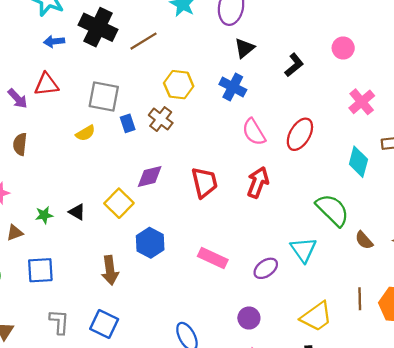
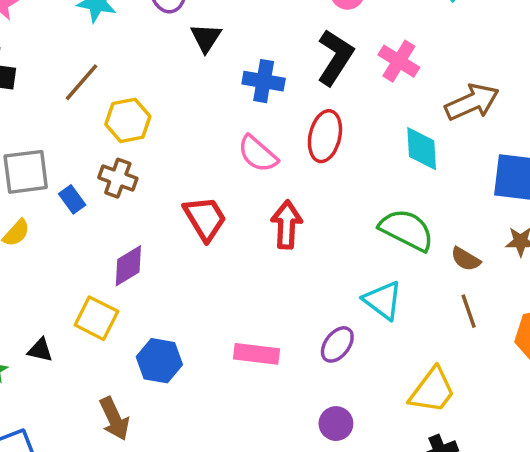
brown line: (143, 41) -> (81, 82), moved
black L-shape: (294, 65) -> (335, 57), moved, size x1.5
blue cross: (233, 87) -> (264, 81), moved
red trapezoid: (204, 182) -> (205, 218), moved
brown line: (360, 299) -> (469, 311), moved

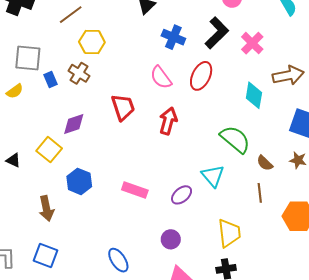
yellow trapezoid: (432, 391) -> (229, 233), turned -56

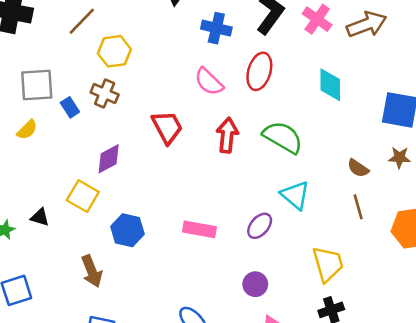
brown arrow: (288, 75) -> (367, 24), moved
green semicircle: (235, 139) -> (283, 137), moved

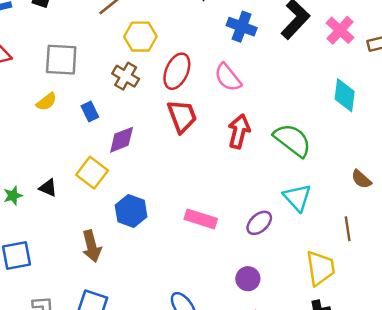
red ellipse: (259, 71) -> (177, 71), moved
blue rectangle: (70, 107) -> (90, 111), moved
brown line: (358, 207) -> (348, 229), moved

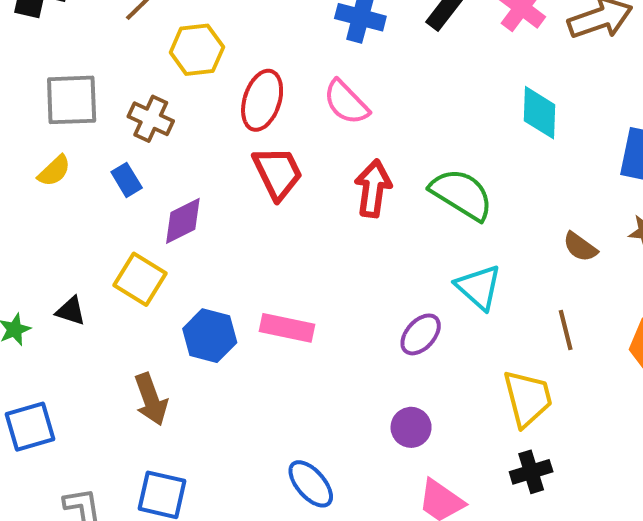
brown cross: (126, 76) -> (151, 119), moved
pink rectangle: (201, 219) -> (287, 328), moved

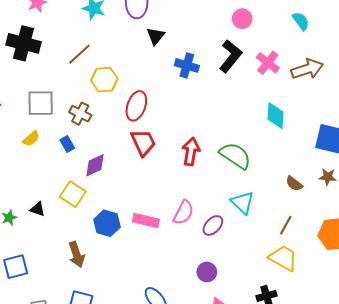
pink semicircle: (346, 102) -> (183, 212), moved, turned -110
brown line: (566, 330) -> (286, 225), turned 42
yellow trapezoid: (528, 398) -> (283, 258), moved, turned -48

